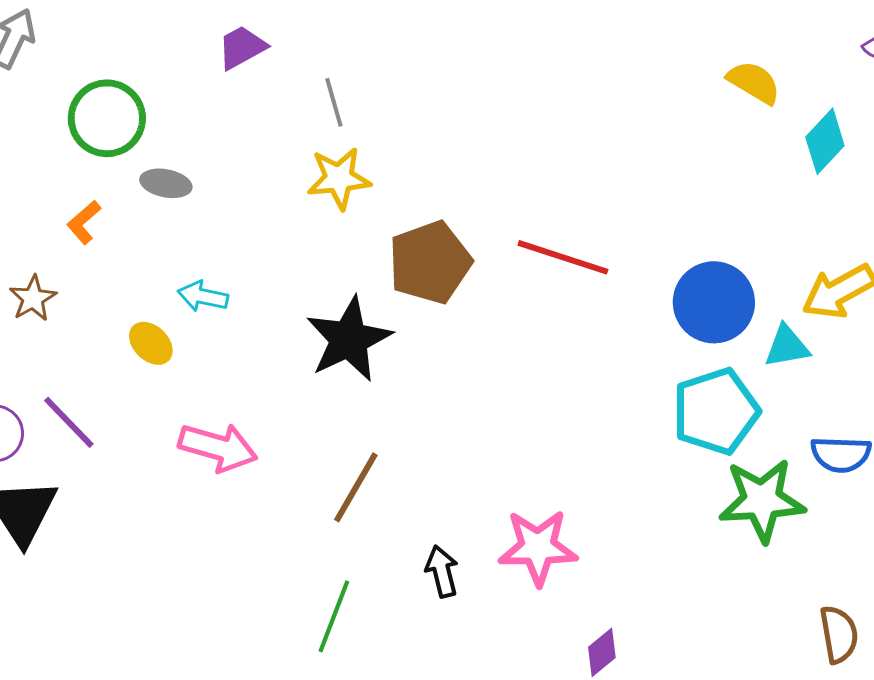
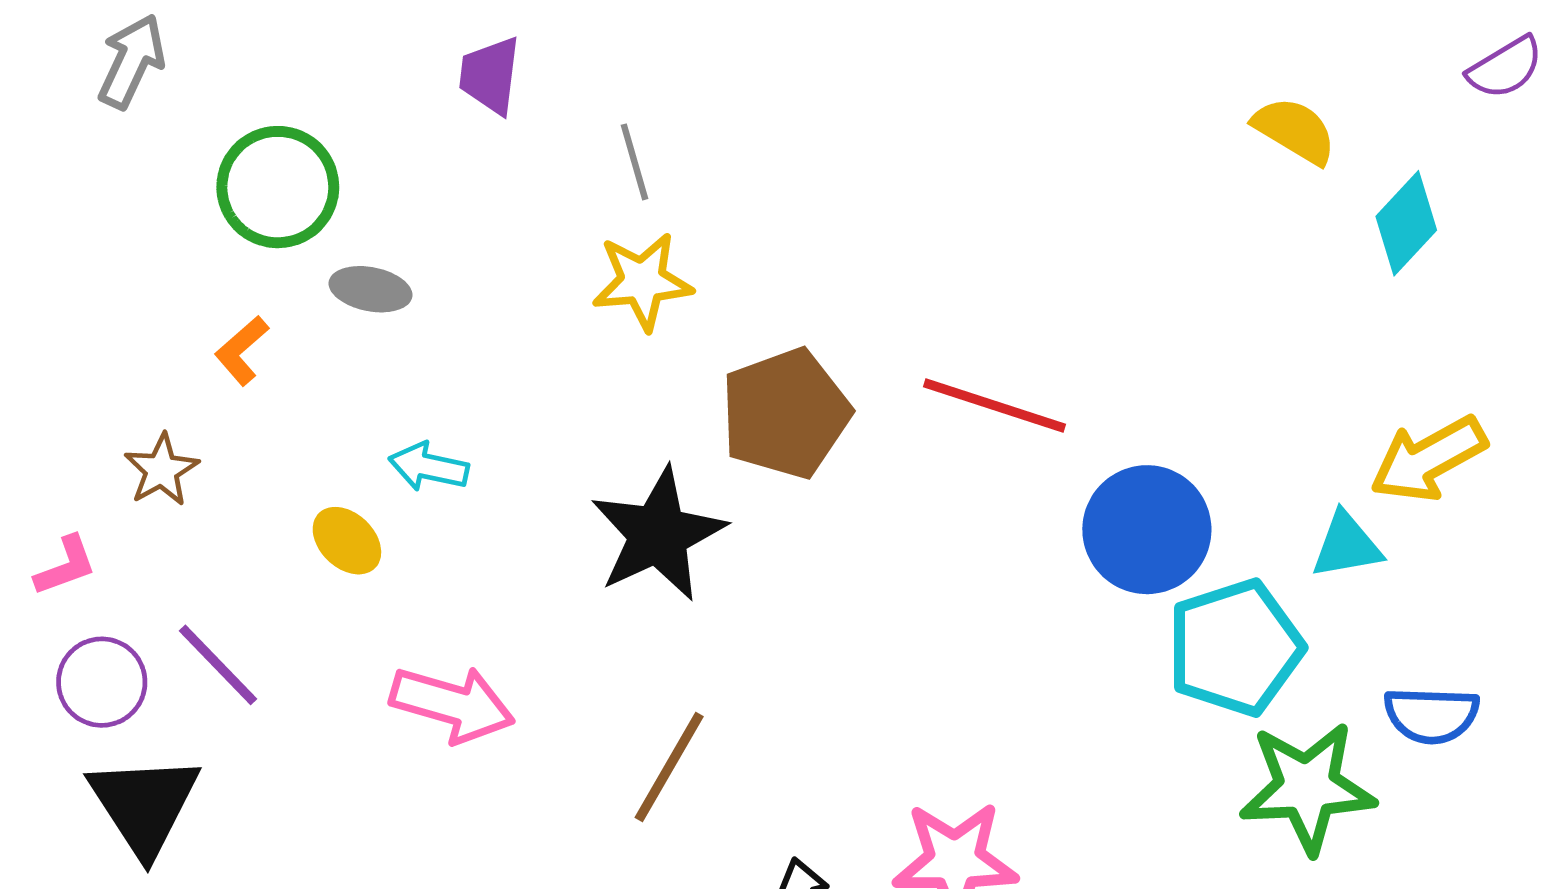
purple trapezoid: (242, 47) -> (490, 75), turned -54
blue circle: (714, 302) -> (1147, 530), moved

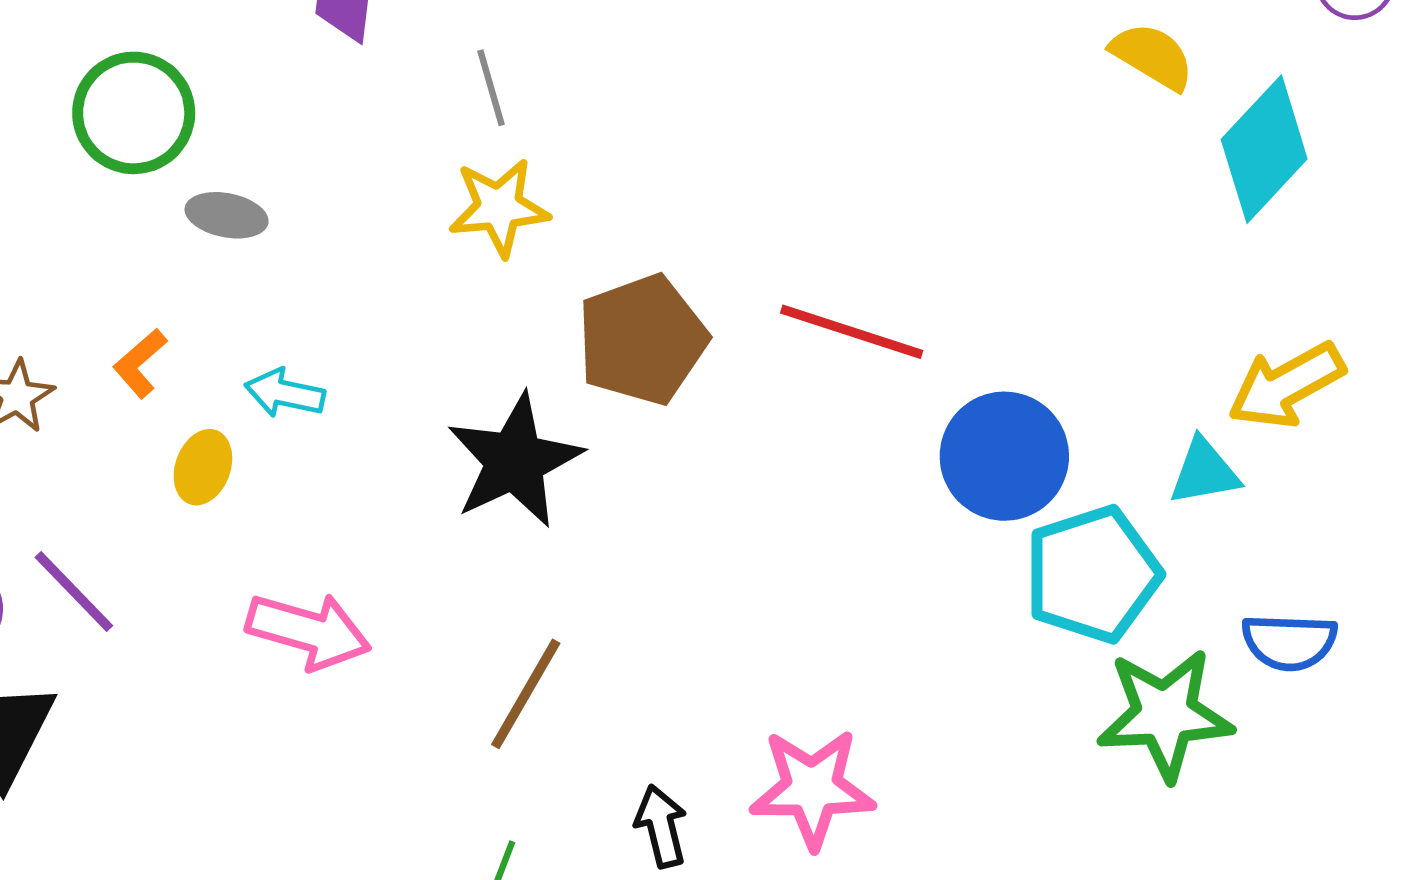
cyan diamond: (1406, 223) -> (1264, 149), size x1.4
orange L-shape: (242, 350) -> (140, 363), moved
yellow ellipse: (347, 541) -> (203, 467), turned 66

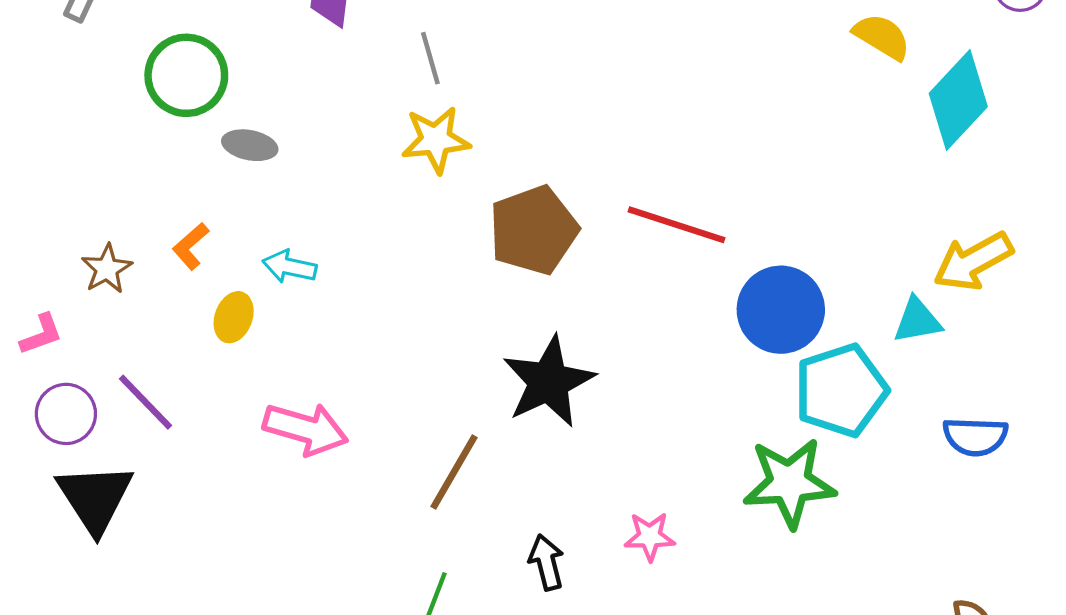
black star: (515, 461) -> (549, 382), moved
green star: (1165, 714) -> (789, 483), moved
pink star: (812, 788) -> (650, 536), size x0.6

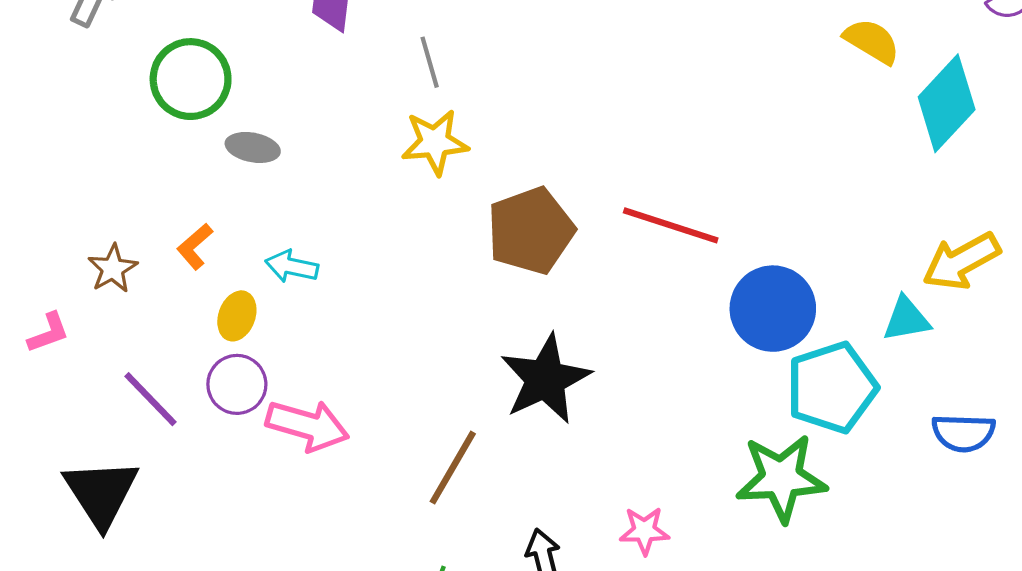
purple circle: (66, 414) -> (237, 384), moved

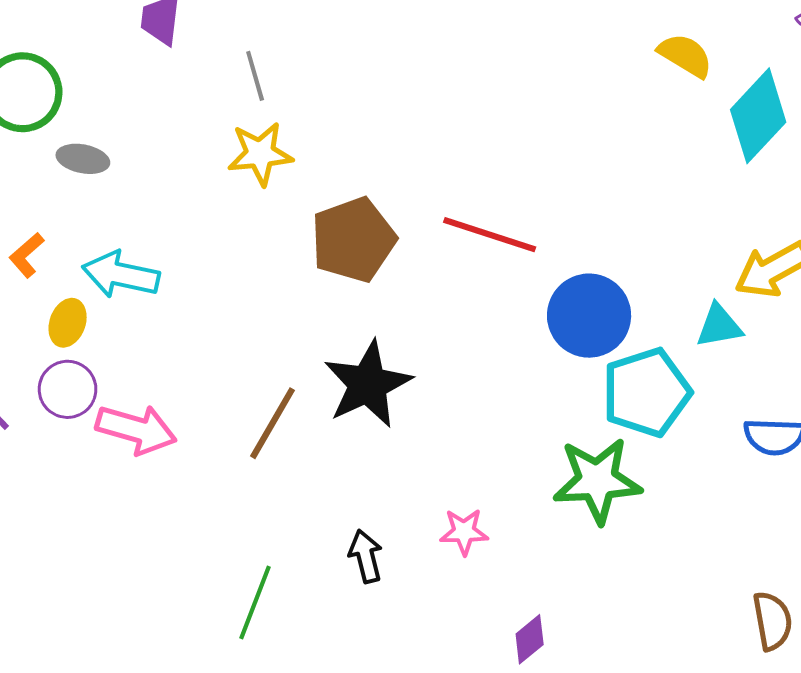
cyan arrow: (292, 266) -> (121, 275), size x1.5
brown line: (453, 468) -> (272, 423), moved

